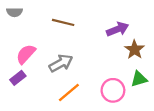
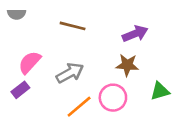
brown star: (134, 50) -> (127, 65), moved, turned -30
pink circle: (113, 90) -> (113, 98), moved

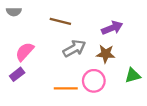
gray arrow: (70, 73) -> (74, 48), moved
orange line: (79, 107) -> (66, 88), turned 40

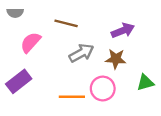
pink semicircle: (25, 52) -> (31, 42), moved
purple rectangle: (17, 74) -> (19, 81), size x1.5

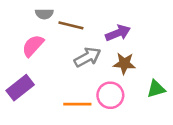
gray semicircle: (15, 13) -> (44, 14), moved
purple arrow: (123, 31) -> (118, 33), moved

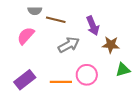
purple arrow: (118, 33) -> (93, 26), turned 90
brown star: (124, 63) -> (111, 45), moved
purple rectangle: (20, 88) -> (25, 80), moved

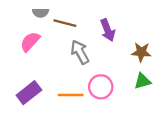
gray arrow: (69, 45) -> (80, 52), turned -90
brown star: (111, 45) -> (141, 52), moved

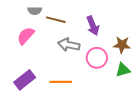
gray arrow: (80, 52) -> (69, 45), turned -50
pink circle: (101, 87) -> (97, 58), moved

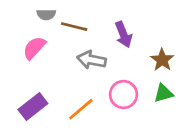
brown star: (122, 45) -> (162, 60), turned 30
pink circle: (97, 58) -> (123, 94), moved
orange line: (61, 82) -> (81, 109), turned -40

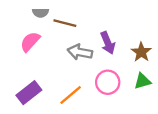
purple arrow: (123, 35) -> (108, 43), moved

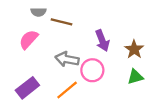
gray arrow: (80, 52) -> (67, 59), moved
pink circle: (108, 82) -> (92, 70), moved

